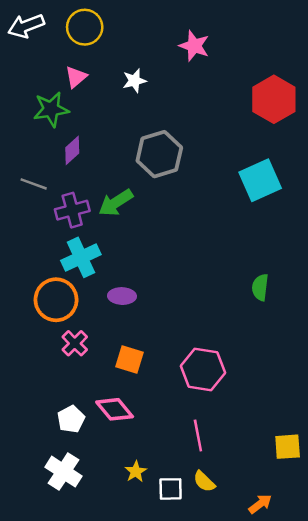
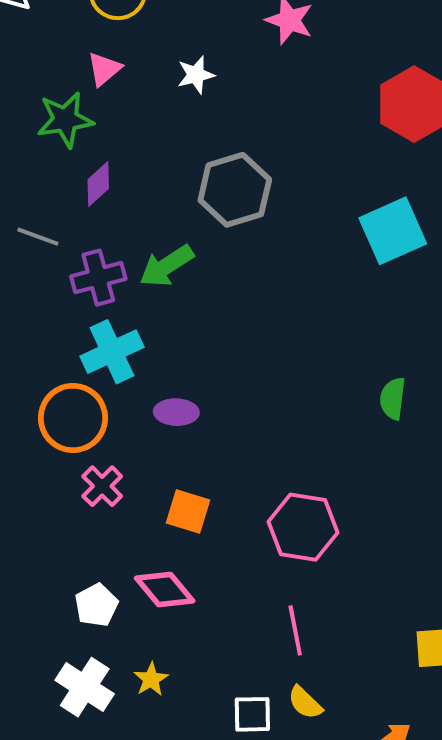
yellow star: (136, 472) -> (151, 679), moved

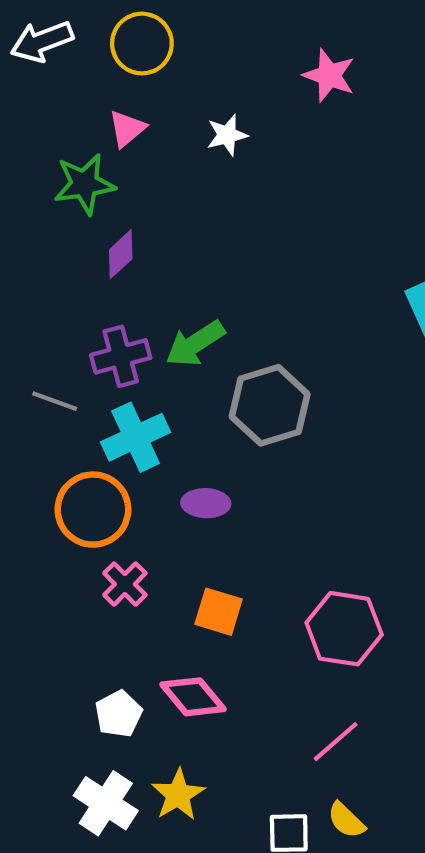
gray hexagon: (235, 190) -> (270, 405), moved
gray line: (38, 237) -> (55, 401), moved
pink line: (295, 630) -> (336, 742), turned 60
yellow star: (151, 679) -> (178, 795), size x1.4

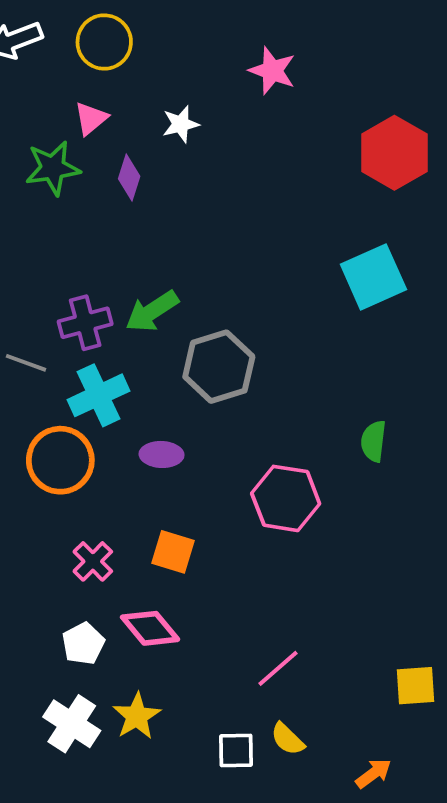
purple diamond: (121, 254) -> (129, 178), moved, turned -30
pink cross: (125, 584) -> (93, 561), moved
pink hexagon: (344, 629) -> (286, 498), moved

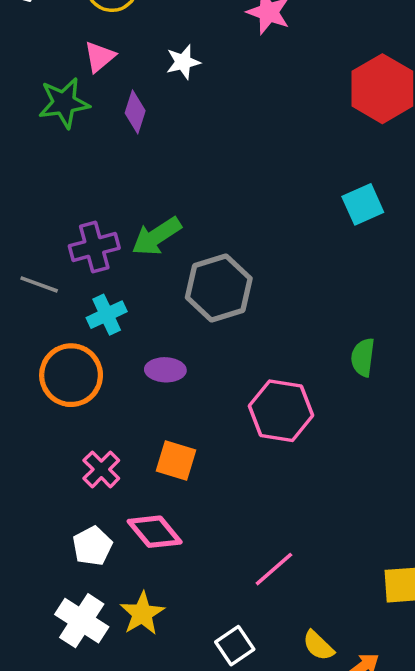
cyan square: (373, 277) -> (363, 204), size x0.7
cyan cross: (98, 395) -> (107, 315), size x0.7
yellow semicircle: (288, 739) -> (318, 646), moved
white square: (236, 750) -> (235, 646), turned -33

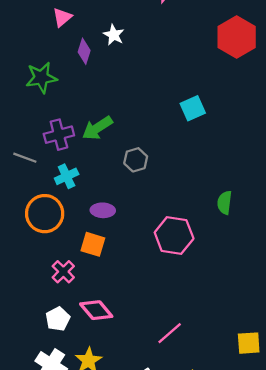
white star: (183, 62) -> (114, 35), moved, turned -30
green star: (64, 103) -> (41, 78), moved
cyan square: (363, 204) -> (193, 108), moved
gray hexagon: (219, 288) -> (136, 160), size x0.6
orange square: (176, 461) -> (93, 244), moved

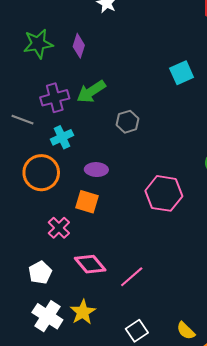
purple diamond: (84, 51) -> (79, 46), moved
white pentagon: (58, 319) -> (40, 273), moved
pink line: (170, 333) -> (132, 277), moved

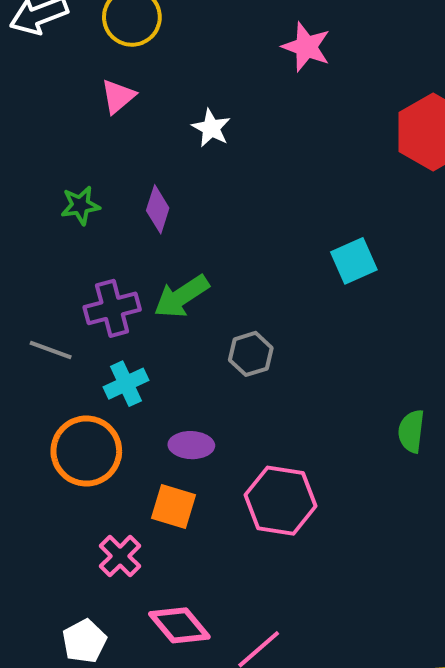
green star: (38, 44) -> (80, 205), size x0.7
pink hexagon: (164, 193) -> (280, 501), moved

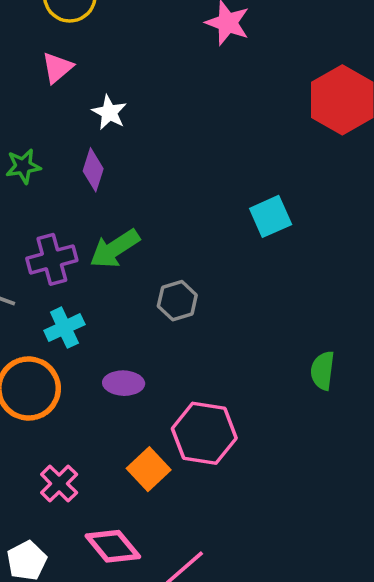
white star: (211, 128) -> (109, 112), moved
orange square: (173, 507) -> (149, 469), moved, turned 30

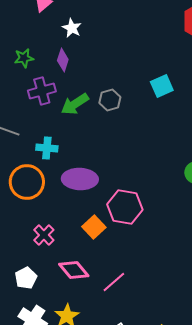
purple cross: (52, 259) -> (42, 91), moved
gray hexagon: (177, 301) -> (110, 100), moved
cyan cross: (64, 328) -> (47, 148), turned 30
purple ellipse: (124, 383) -> (80, 179), size x1.6

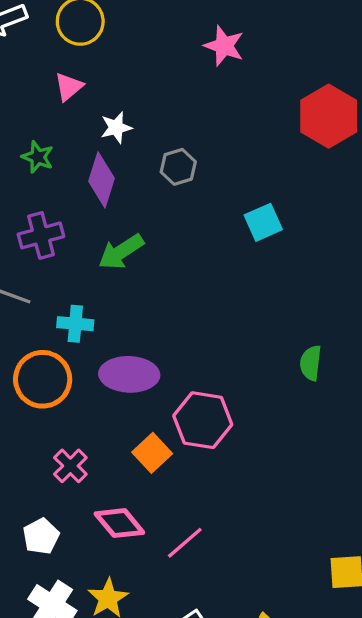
white star: (72, 28) -> (116, 128), turned 30
green star: (24, 58) -> (38, 157), moved, turned 30
purple diamond: (63, 60) -> (101, 180), size x1.4
purple cross: (42, 91) -> (41, 235), moved
gray hexagon: (110, 100) -> (178, 167), moved

